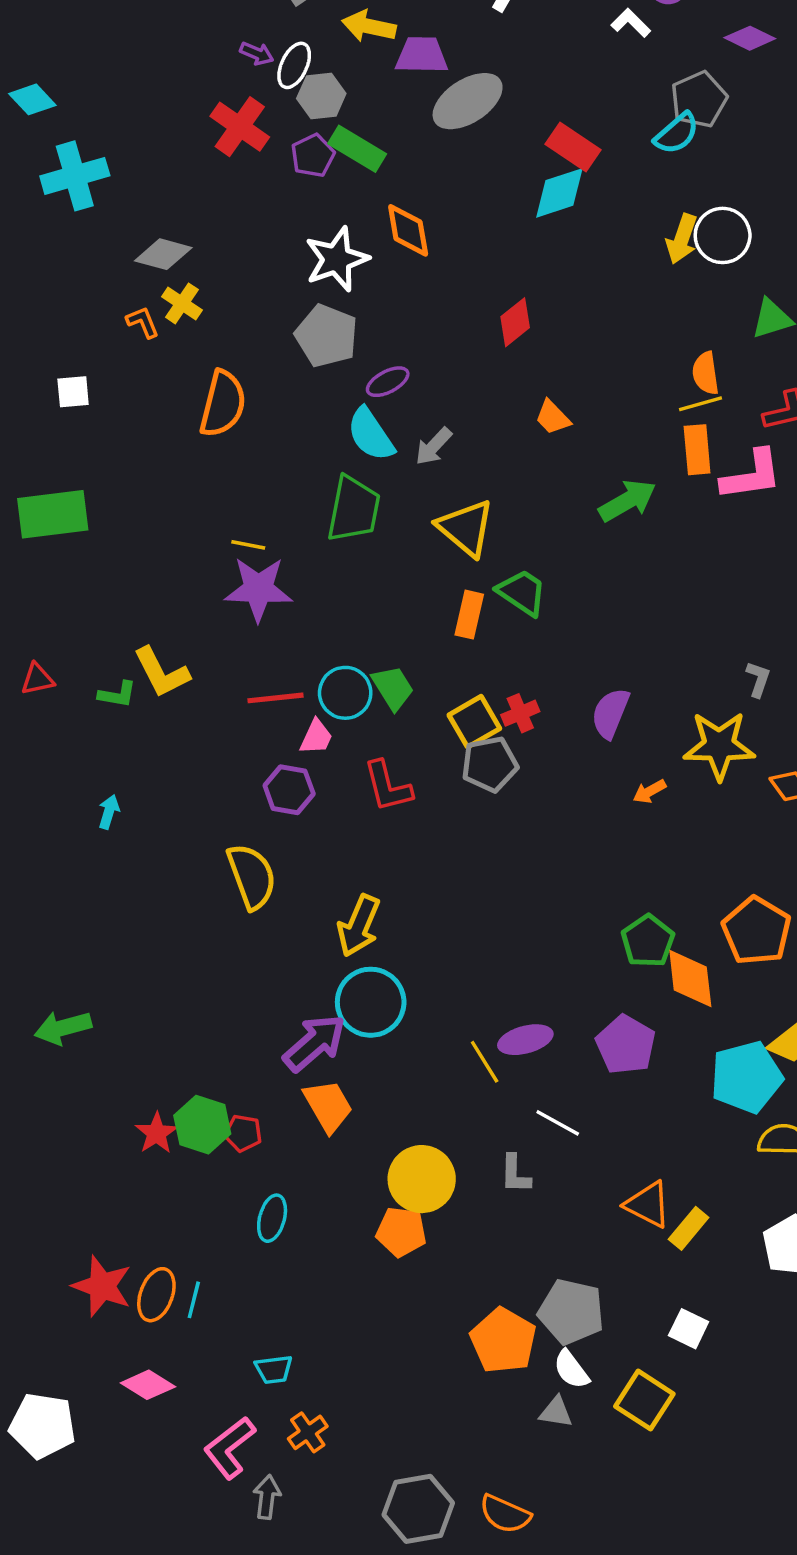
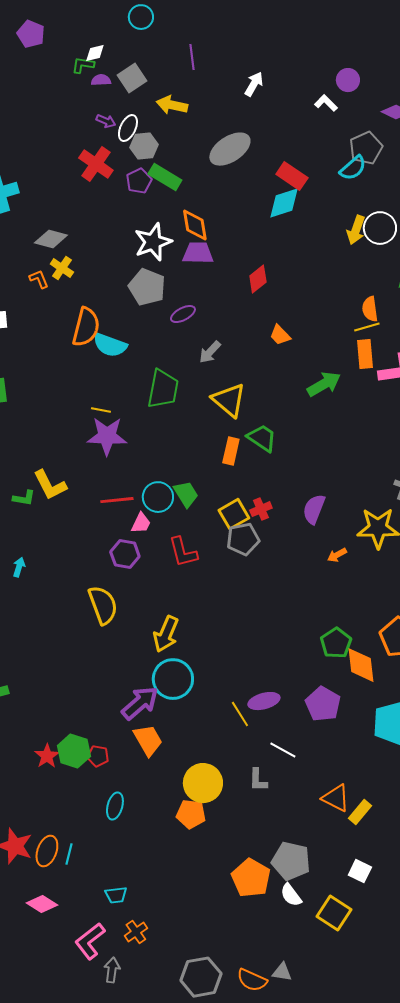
purple trapezoid: (422, 55) -> (198, 253), moved
cyan semicircle: (371, 434) -> (110, 345), moved, turned -36
gray triangle: (556, 1412) -> (282, 972), moved

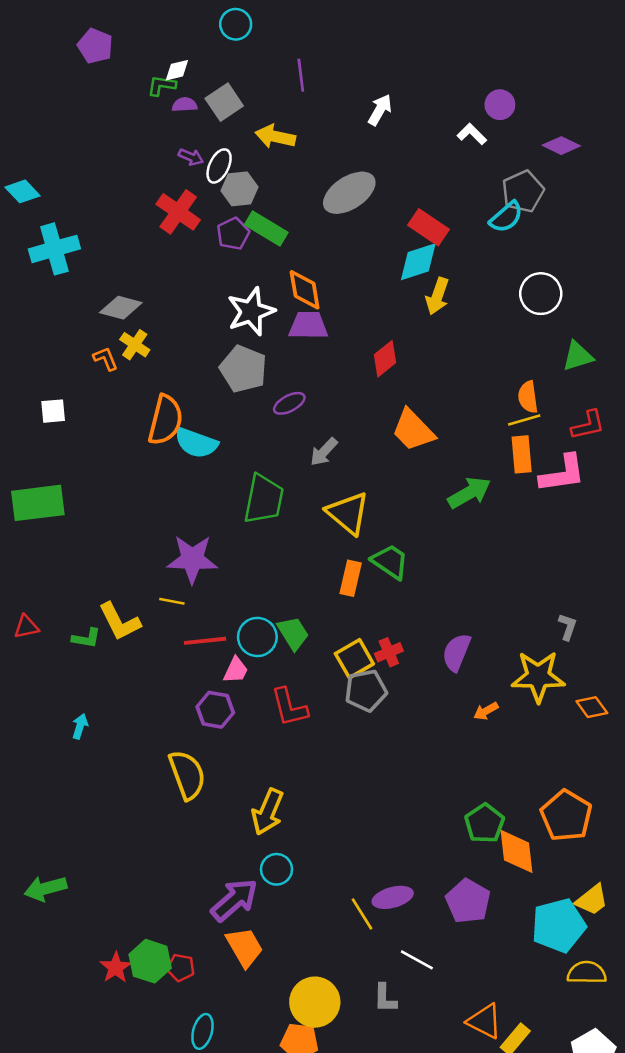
yellow arrow: (356, 230) -> (437, 296), moved
orange trapezoid: (280, 335) -> (413, 430), size x1.6
yellow line: (101, 410) -> (172, 601), moved
cyan circle: (173, 679) -> (277, 869), size x0.6

